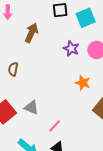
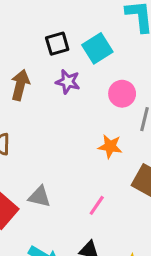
purple star: (71, 48) -> (68, 82), moved
pink line: (54, 126) -> (97, 205), moved

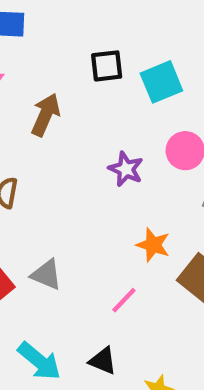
purple star: (68, 82) -> (126, 169), moved
orange star: (110, 146) -> (153, 245), moved

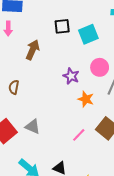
orange star: (153, 245) -> (86, 99), moved
pink line: (124, 300) -> (79, 135), moved

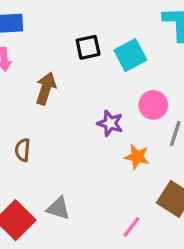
pink line: (79, 135) -> (131, 227), moved

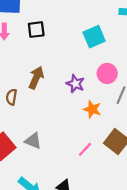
black square: (88, 47) -> (36, 30), moved
brown arrow: (46, 88) -> (36, 78), moved
pink line: (131, 227) -> (85, 149), moved

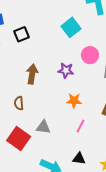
brown semicircle: (11, 97) -> (19, 103), moved
orange star: (92, 109) -> (74, 101), moved
pink line: (85, 149) -> (81, 126), moved

